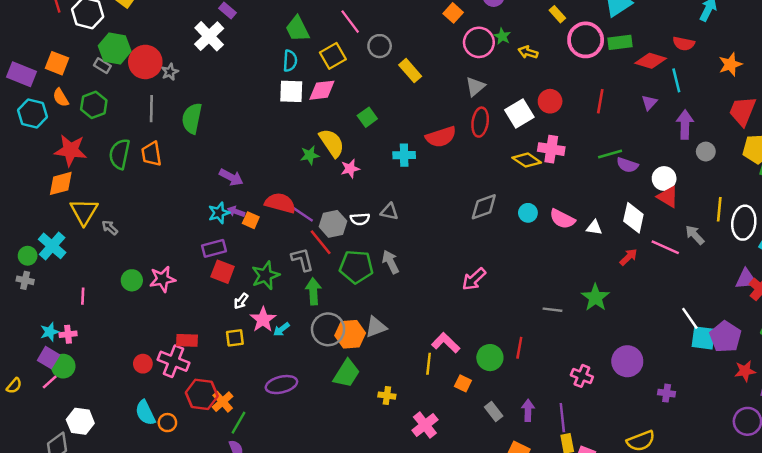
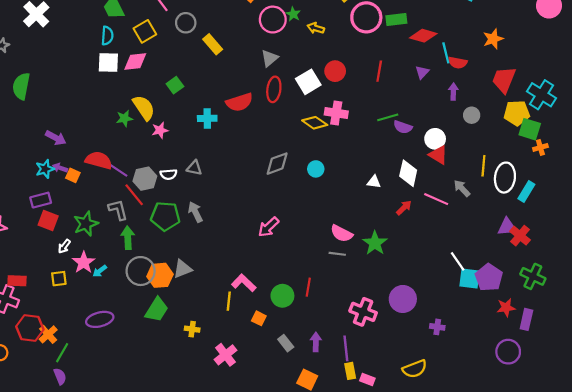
red semicircle: (684, 44) -> (458, 63), moved
purple arrow: (685, 125) -> (453, 92), size x0.7
pink semicircle: (562, 219) -> (342, 233), moved
pink cross: (582, 376) -> (363, 312), size x1.4

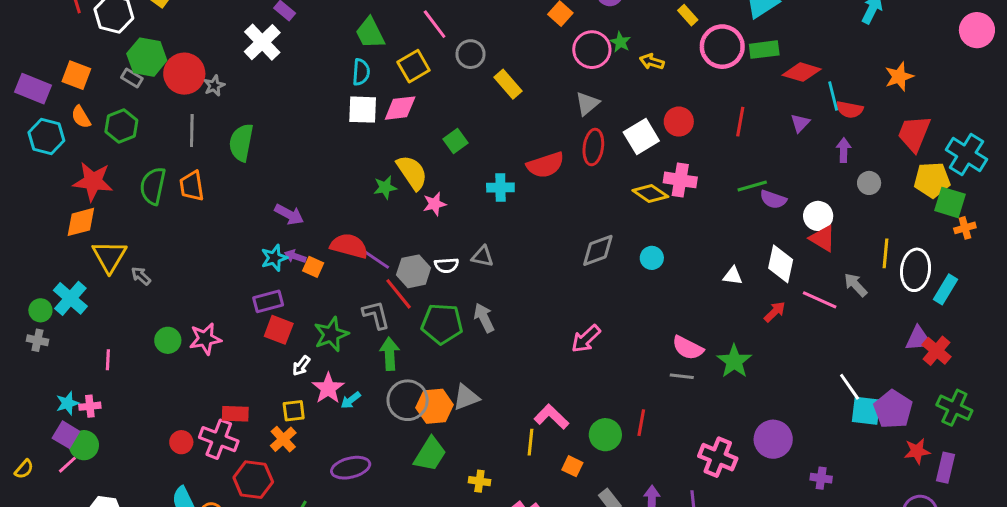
orange cross: (48, 334) -> (283, 439), moved

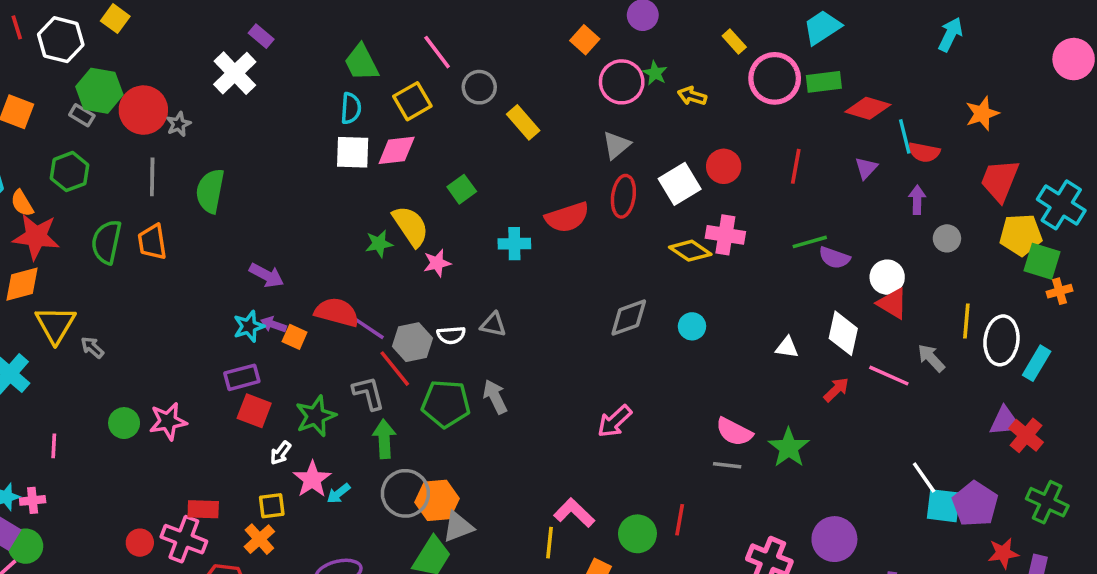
orange semicircle: (81, 117) -> (22, 203), moved
gray triangle: (466, 397) -> (458, 527), moved

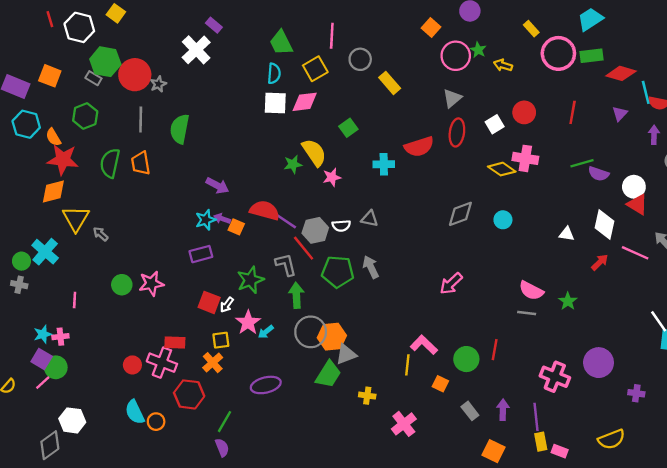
pink line: (437, 52) -> (332, 36), turned 40
white square: (680, 184) -> (495, 124), size x0.7
red square: (254, 411) -> (209, 302), moved
green star: (789, 448) -> (568, 301), size x0.7

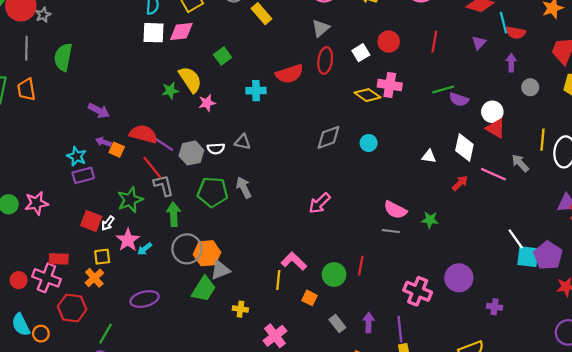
cyan star: (206, 220) -> (77, 156), moved, turned -30
red line: (304, 248) -> (152, 167), moved
green star: (568, 301) -> (430, 220), turned -30

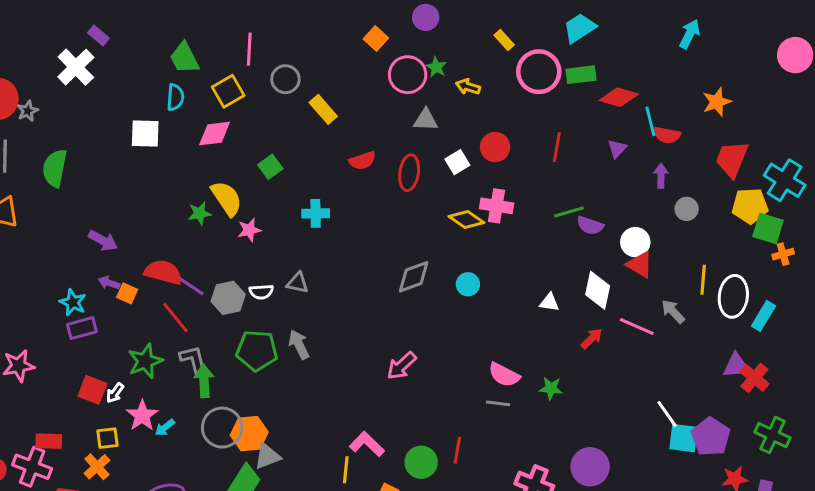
gray triangle: (321, 28) -> (426, 120), moved, turned 42
white square: (153, 33) -> (145, 133), moved
red semicircle: (289, 74) -> (362, 161), moved, size x0.7
gray L-shape: (164, 185) -> (193, 360), moved

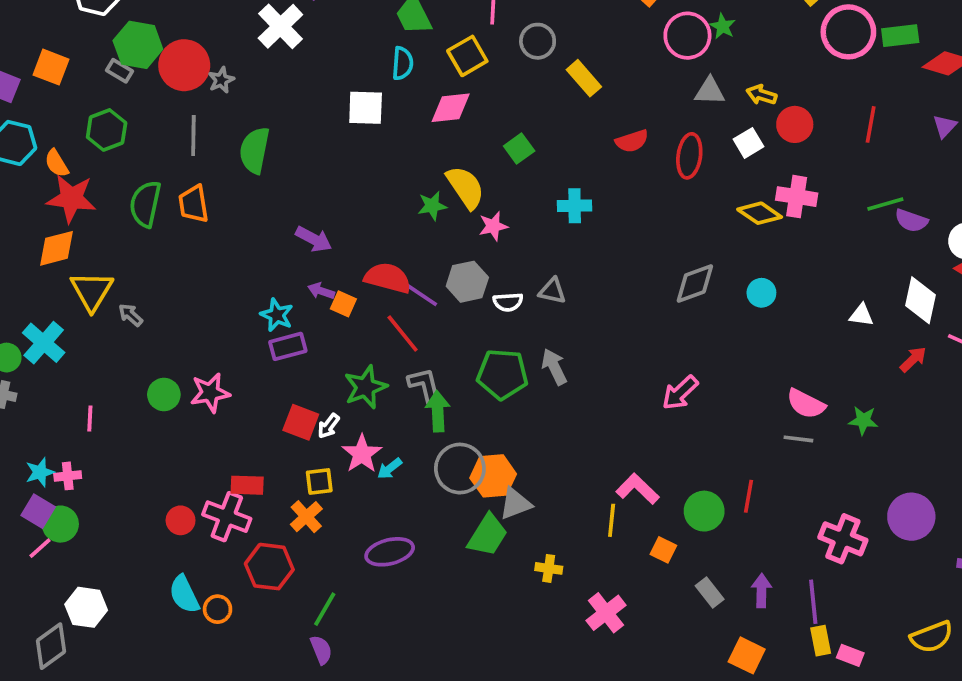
yellow arrow: (468, 87) -> (761, 95), moved
gray hexagon: (228, 298) -> (467, 282), moved

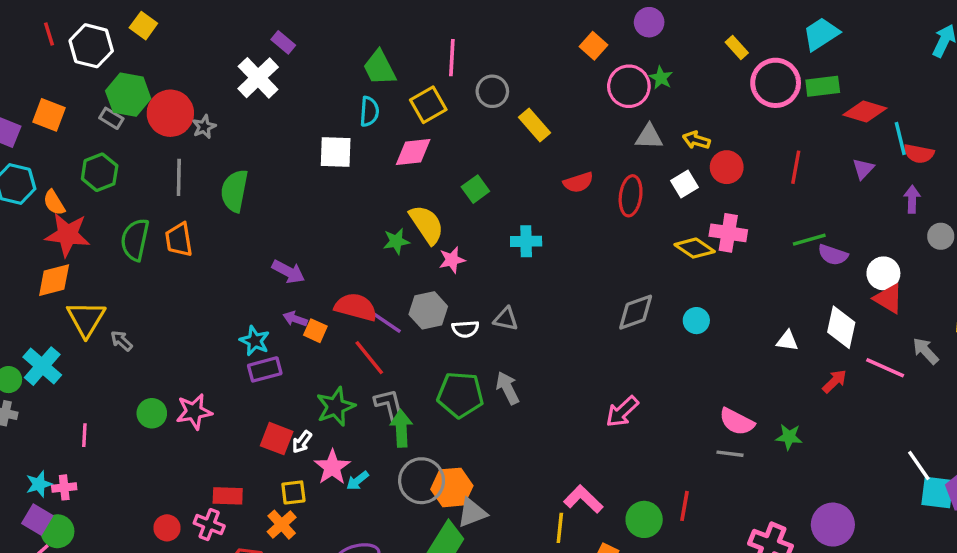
pink cross: (227, 517) -> (209, 525), size x0.7

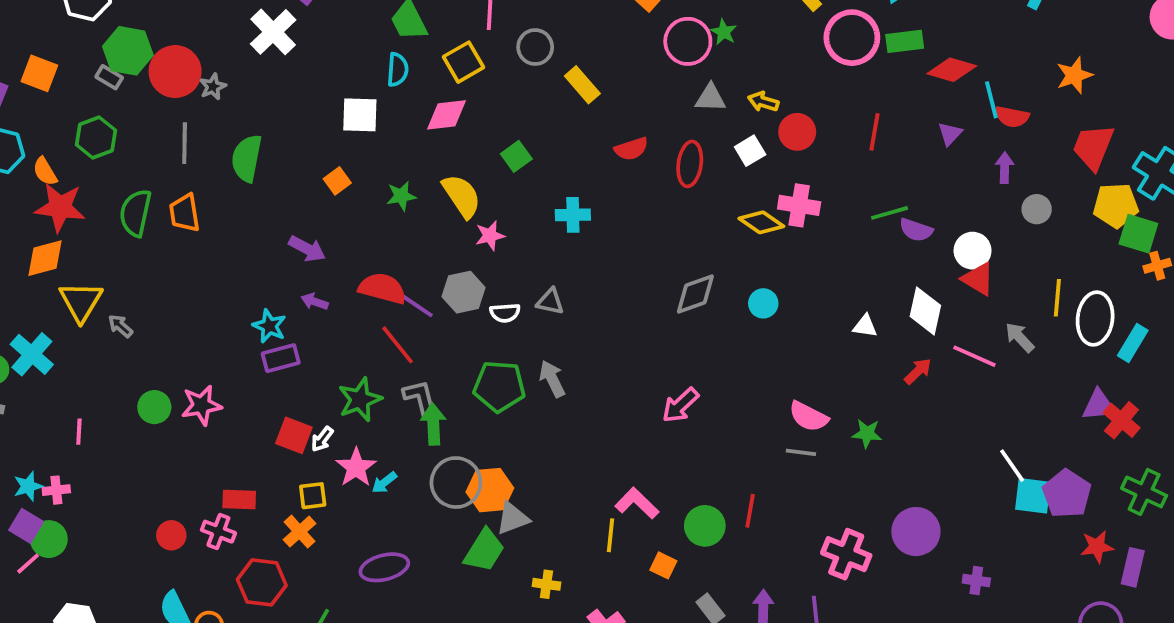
green star: (396, 241) -> (401, 196), moved
orange square: (315, 331) -> (337, 181), moved, turned 30

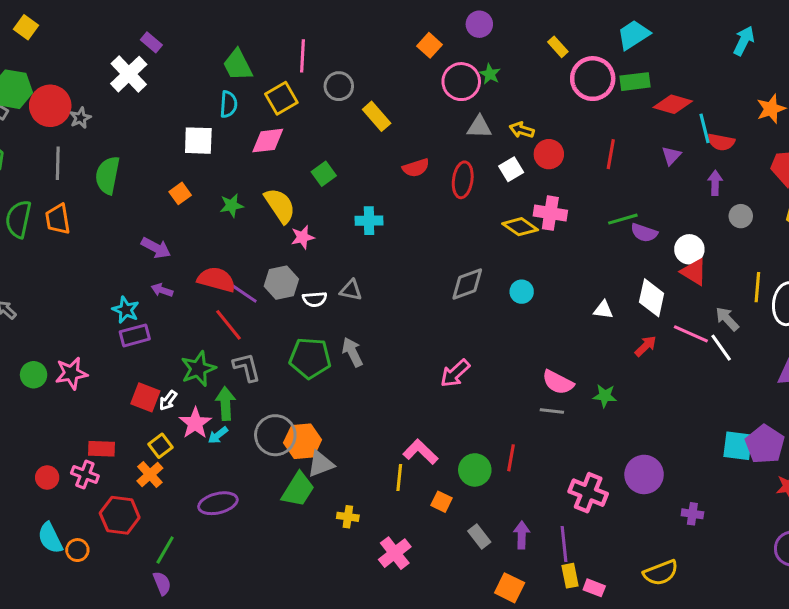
green arrow: (433, 424) -> (225, 403), moved
white line: (1012, 466) -> (721, 348), moved
yellow square: (313, 496) -> (160, 446), turned -30

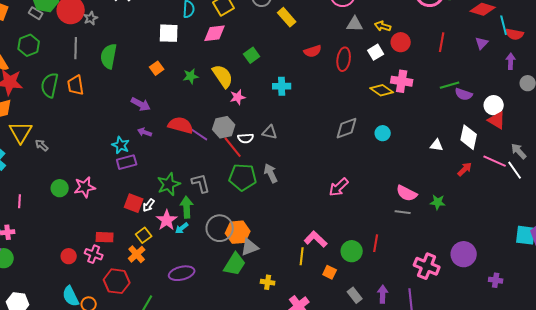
red line: (228, 325) -> (233, 147), moved

